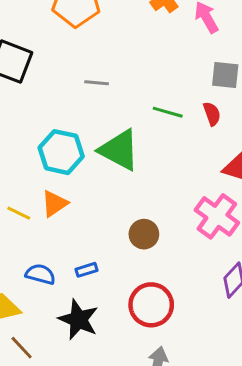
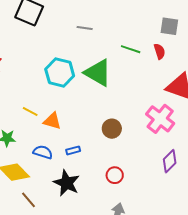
orange triangle: (55, 203) -> (52, 121), moved, turned 48
red circle: (151, 305) -> (115, 175), size x0.6

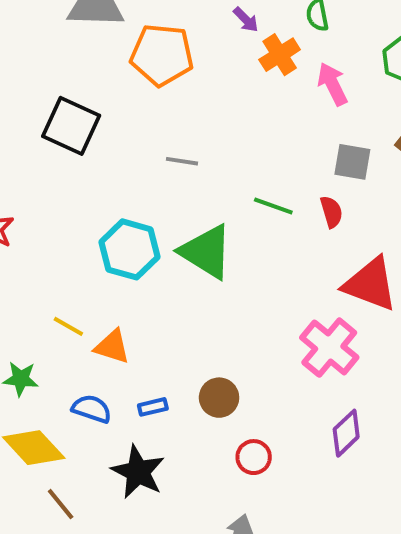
brown circle: (112, 129) -> (219, 398), moved
red circle: (115, 175) -> (254, 457), moved

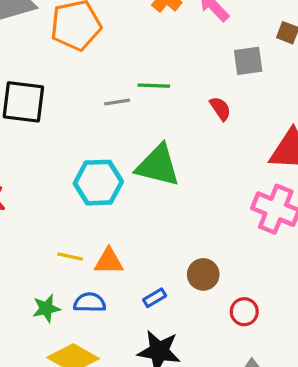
green line: (273, 206) -> (154, 86), moved
red semicircle: (331, 212) -> (220, 109), moved
blue semicircle: (92, 409) -> (90, 302), moved

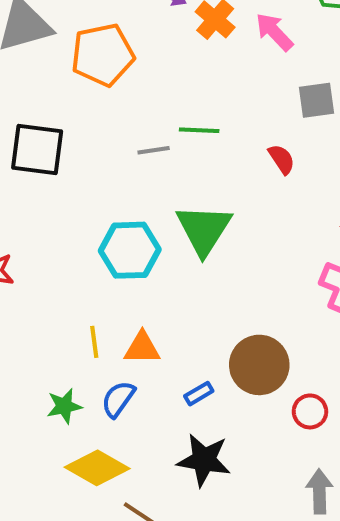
green triangle: (158, 166) -> (204, 229), turned 48
yellow line: (70, 257) -> (94, 342), turned 70
brown circle: (203, 274) -> (259, 365), size x1.5
blue semicircle: (90, 302) -> (118, 399), turned -56

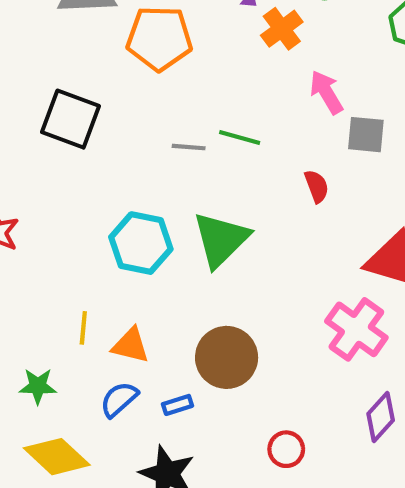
pink arrow: (274, 32) -> (326, 92), moved
brown circle: (259, 365) -> (227, 357), moved
blue semicircle: (118, 399) -> (119, 399), moved

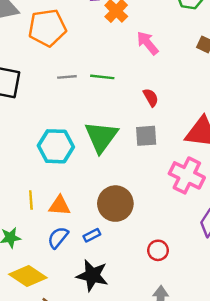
gray square: (366, 135) -> (146, 136), moved
gray line: (189, 147) -> (67, 77), moved

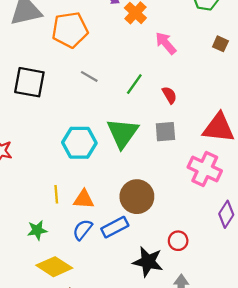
gray line: (67, 77) -> (89, 76), turned 36
green line: (102, 77) -> (134, 84), moved, turned -60
blue rectangle: (92, 235) -> (115, 227), size x1.6
black star: (92, 275) -> (148, 262), moved

